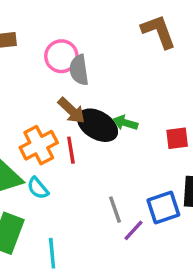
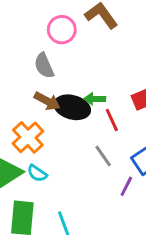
pink circle: (61, 56) -> (62, 30), moved
red line: (71, 150) -> (112, 120), moved
gray line: (115, 210) -> (103, 156), moved

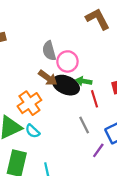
pink circle: (62, 30) -> (67, 61), moved

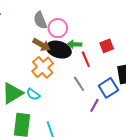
orange cross: (29, 103) -> (43, 67), moved

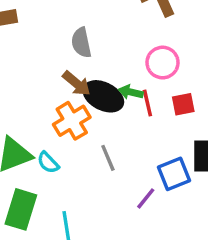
pink circle: (58, 28) -> (163, 63), moved
red line: (86, 59) -> (147, 103), moved
gray line: (79, 84) -> (108, 158), moved

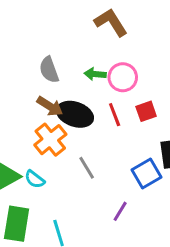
green arrow: (131, 92) -> (95, 74), moved
purple line: (146, 198) -> (120, 211), moved

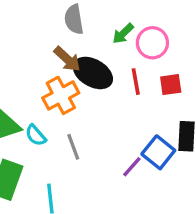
green arrow: (95, 74) -> (123, 34), turned -60
gray line: (87, 168) -> (73, 147), moved
blue square: (147, 174) -> (158, 152), turned -32
purple line: (120, 211) -> (132, 167), moved

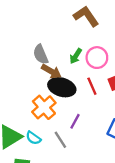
brown arrow: (67, 59) -> (51, 71), moved
purple line: (132, 167) -> (75, 121), moved

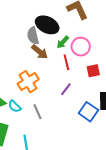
red line: (92, 86) -> (66, 62), moved
black ellipse: (62, 87) -> (47, 25), moved
purple line: (75, 121) -> (66, 89), moved

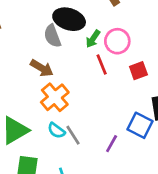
brown arrow: (40, 52) -> (42, 68), moved
purple line: (66, 89) -> (112, 144), moved
cyan semicircle: (15, 106) -> (56, 131), moved

